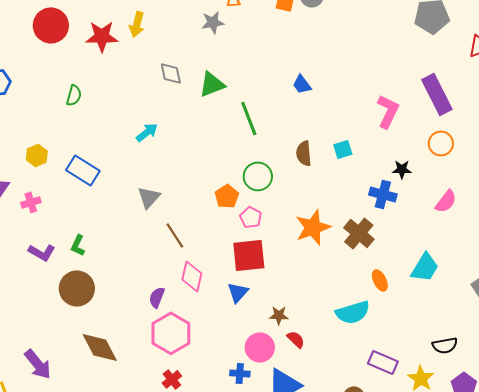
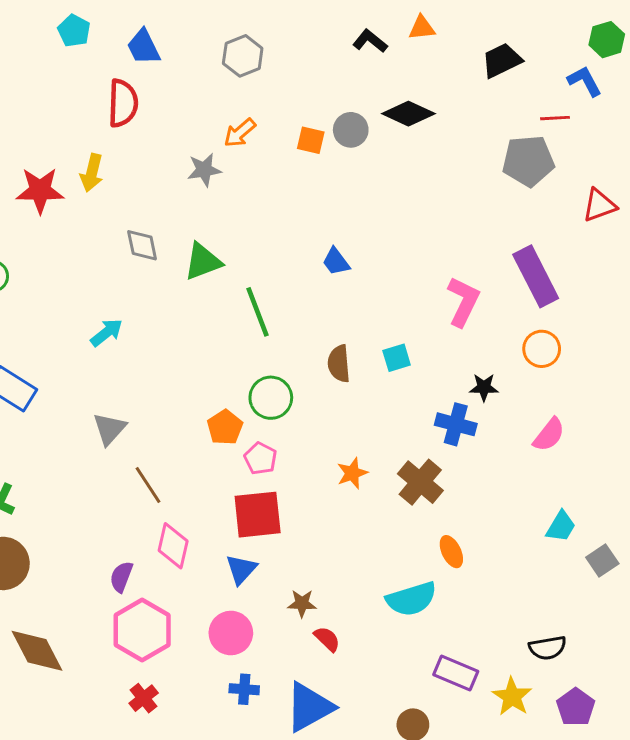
orange star: (313, 227) -> (352, 473), size x0.6
cyan trapezoid: (425, 267) -> (561, 526), moved, size x0.7
pink circle: (260, 347) -> (231, 633), moved

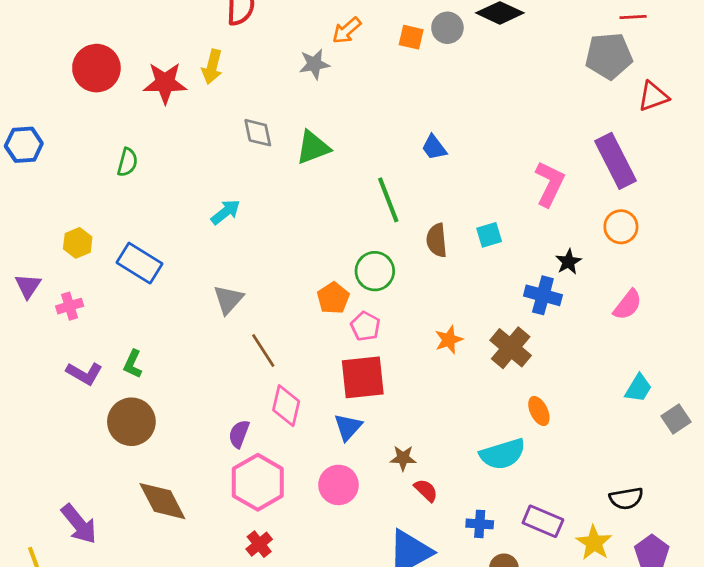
red triangle: (599, 205) -> (653, 96), moved
green line: (258, 312) -> (388, 200), moved
black star: (484, 387) -> (568, 262), turned -30
blue cross: (244, 689) -> (480, 524), moved

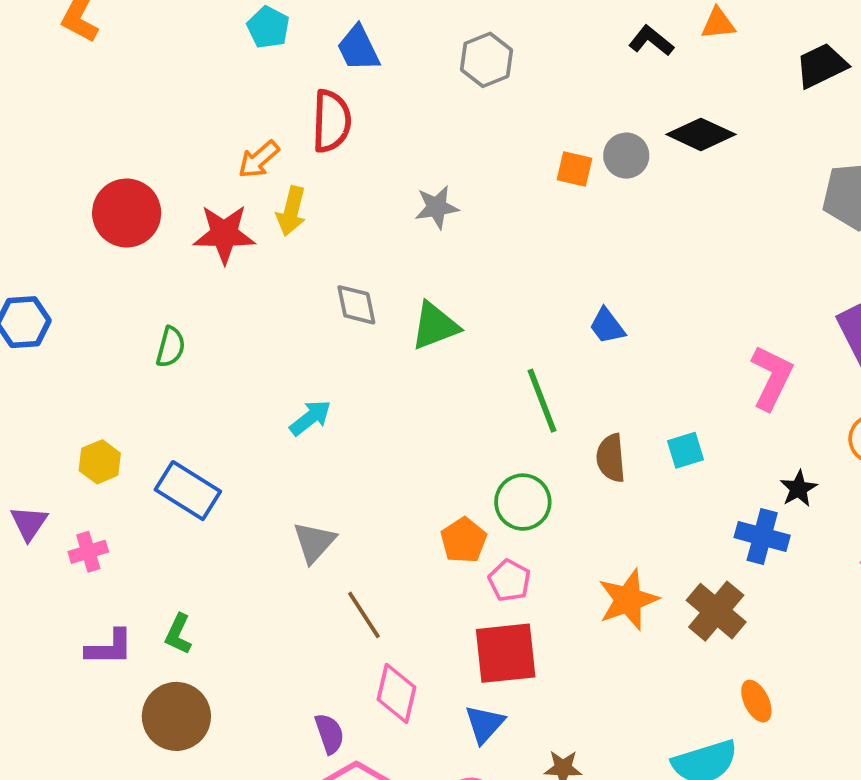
orange arrow: (347, 30) -> (259, 159), moved
orange star: (449, 340) -> (628, 600), size x1.5
purple L-shape: (84, 373) -> (109, 647), turned -30
purple semicircle: (239, 434) -> (330, 734), turned 140

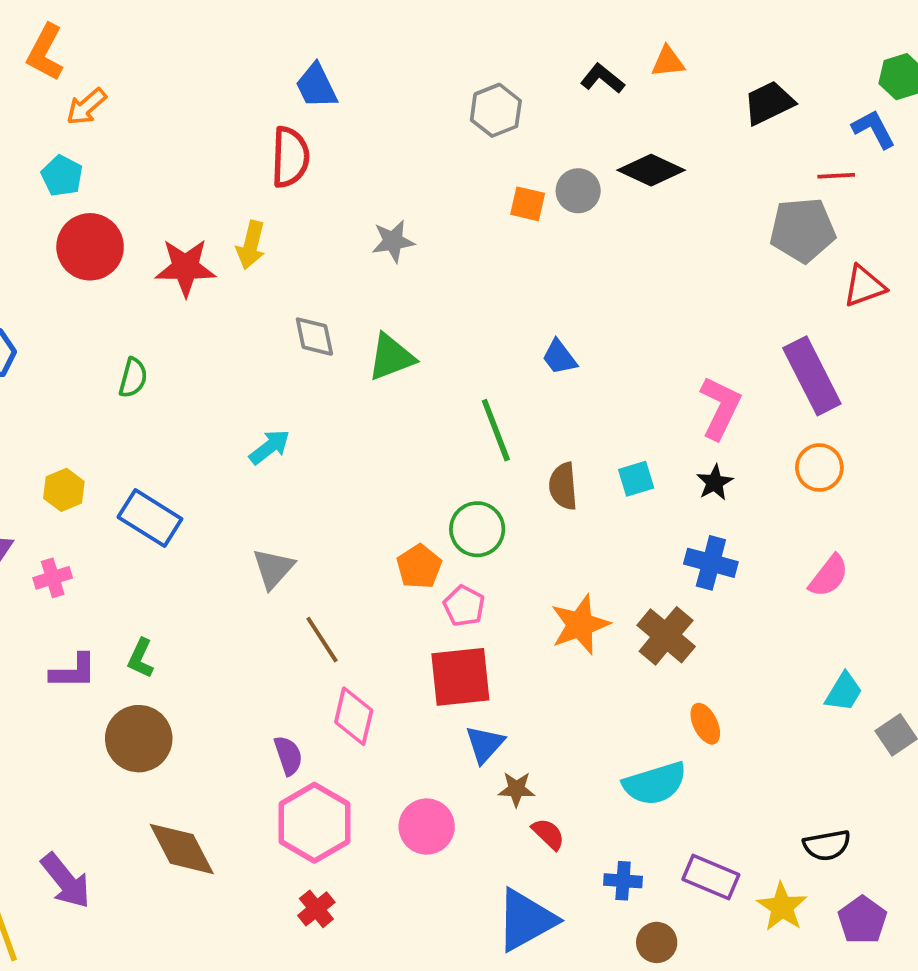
cyan pentagon: (268, 27) -> (62, 176), moved
gray hexagon: (486, 60) -> (496, 110), moved
orange arrow: (259, 159) -> (86, 107), moved
black star: (799, 489) -> (715, 482), moved
blue triangle: (485, 724) -> (485, 744), moved

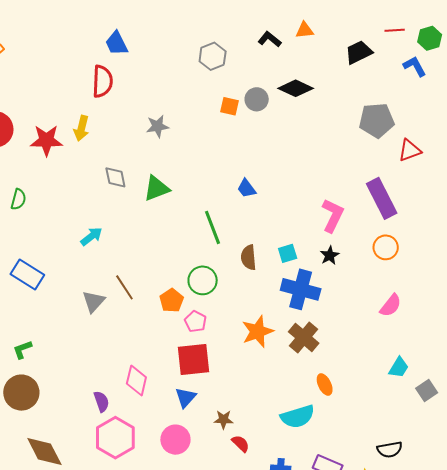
red line: (836, 176) -> (395, 30), moved
blue cross: (711, 563) -> (301, 289), moved, size x1.4
brown line: (322, 640) -> (124, 287), moved
green L-shape: (141, 658) -> (22, 349), turned 45
blue triangle: (485, 744) -> (186, 398), moved

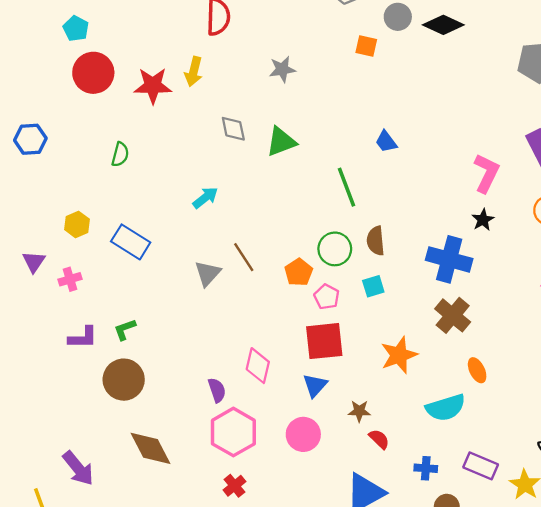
gray circle: (257, 99) -> (398, 17), moved
cyan square: (288, 253) -> (373, 286), moved
brown semicircle: (249, 257) -> (376, 241), moved
orange star: (258, 331) -> (399, 355), moved

